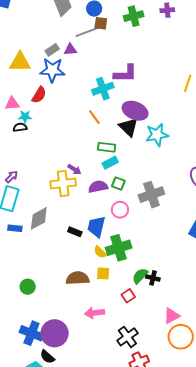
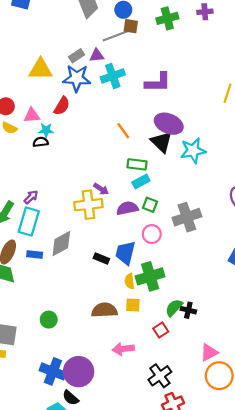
cyan cross: (103, 89) -> (113, 76), moved
yellow semicircle: (100, 252) -> (129, 281), turned 40

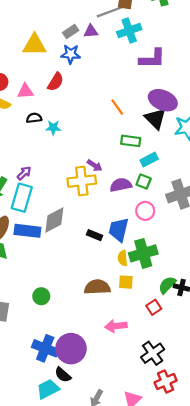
cyan cross: (113, 76) -> (129, 31), moved
blue star: (77, 78) -> (71, 54), size x0.7
cyan star: (46, 130) -> (53, 128), moved
cyan rectangle: (141, 182) -> (149, 160), moved
blue rectangle: (35, 254) -> (27, 231), size x1.6

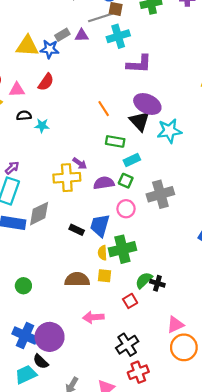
blue star: (71, 54) -> (50, 49), moved

